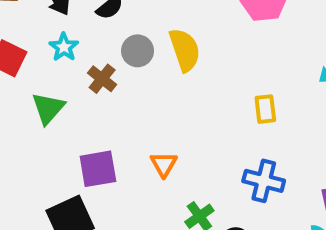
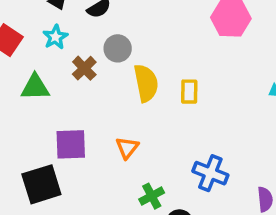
yellow semicircle: (185, 50) -> (146, 83), moved
green triangle: (48, 108) -> (35, 87), turned 40
yellow rectangle: (265, 109) -> (189, 92), moved

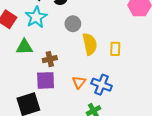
cyan star: (55, 37) -> (36, 17), size x1.5
brown cross: (84, 68) -> (50, 59), moved, turned 32
blue cross: (210, 173) -> (102, 85), moved

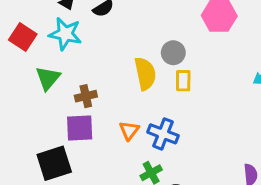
cyan star: (36, 17) -> (65, 34), turned -30
gray circle: (73, 24) -> (173, 53), moved
green triangle: (24, 47) -> (48, 78), turned -48

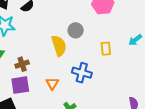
yellow rectangle: (183, 81) -> (106, 49), moved
blue cross: (163, 134) -> (82, 73), moved

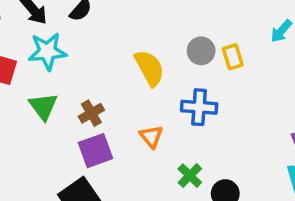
gray circle: (76, 30) -> (201, 51), moved

